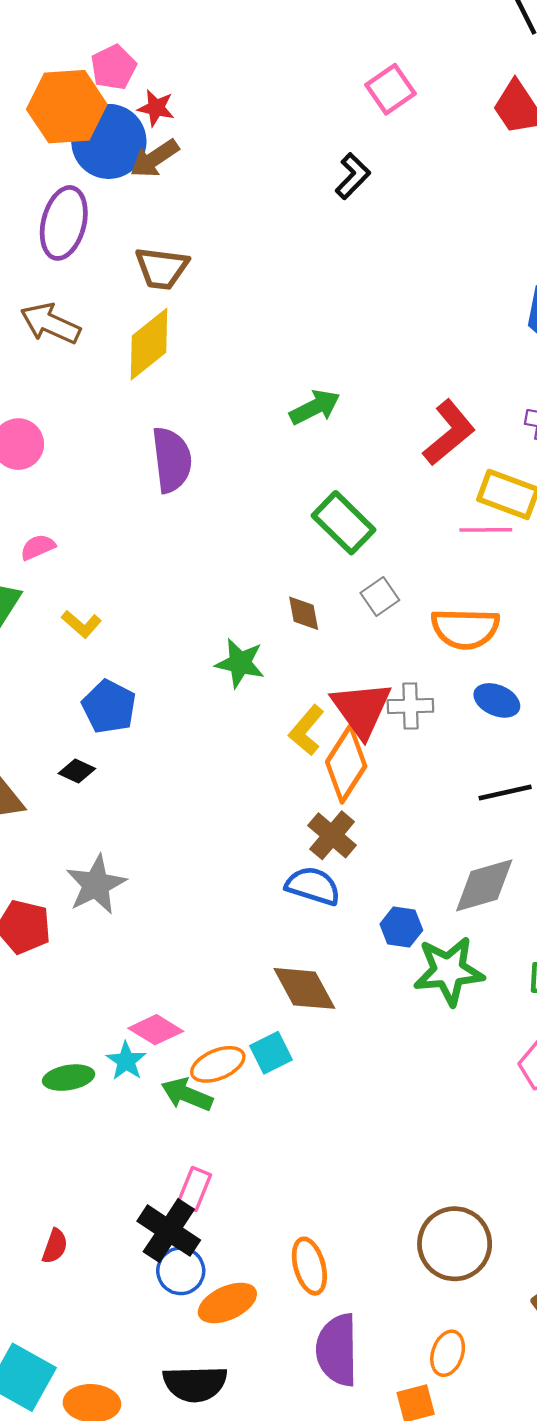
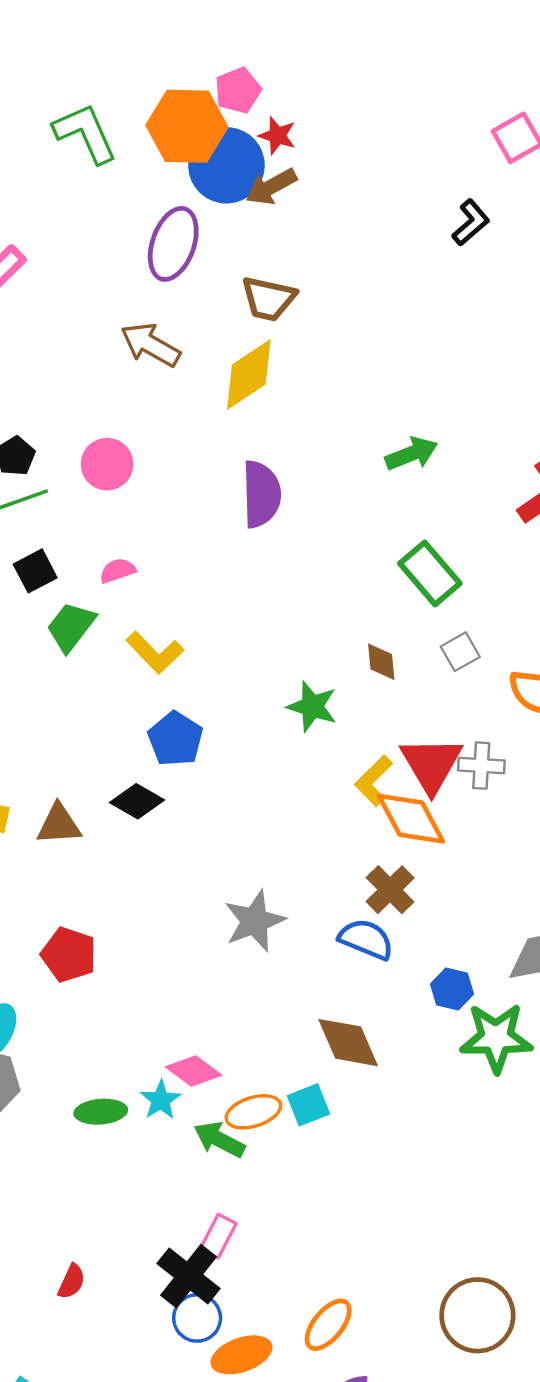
yellow L-shape: (81, 624) -> (155, 653), size x1.4
orange diamond: (346, 764) -> (411, 819), turned -66
black diamond: (77, 771) -> (137, 801), size x1.4
gray star: (96, 885) -> (254, 921), moved
orange ellipse: (309, 1266) -> (328, 1325), turned 50

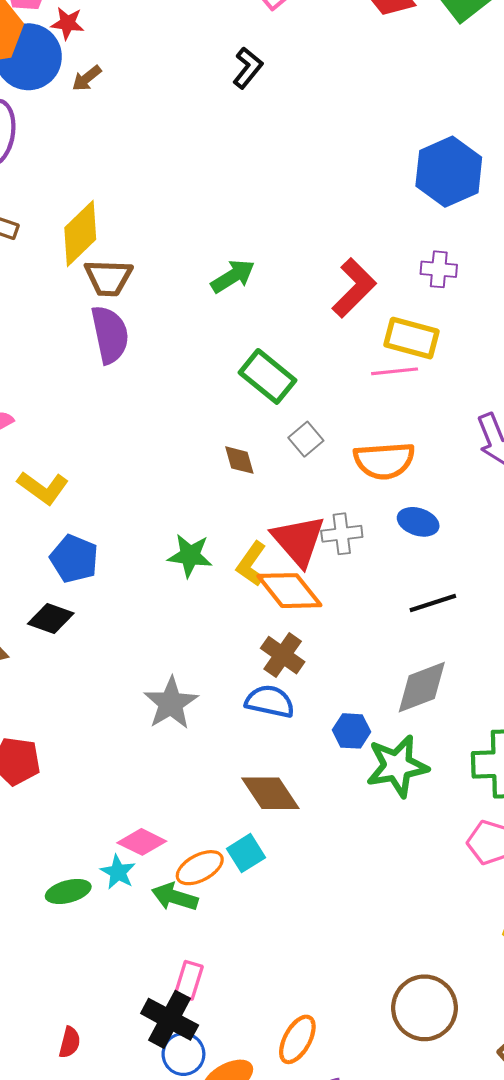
brown arrow: (271, 187) -> (87, 78), moved, size x0.7
brown trapezoid: (269, 299) -> (108, 278), moved
green star: (312, 707) -> (190, 555), moved

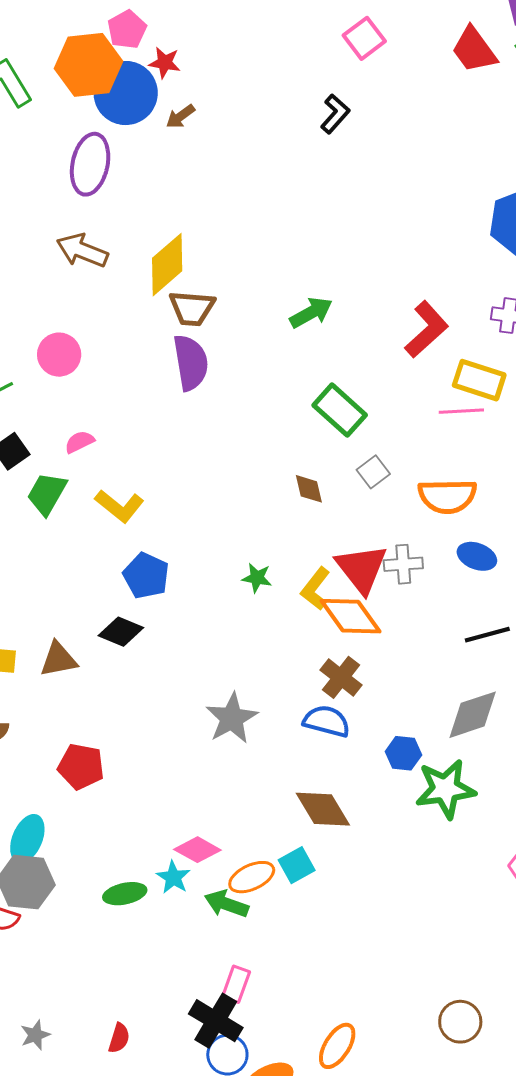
green star: (190, 555) -> (257, 578), size x0.7
brown circle: (424, 1008) -> (460, 1022), size x0.7

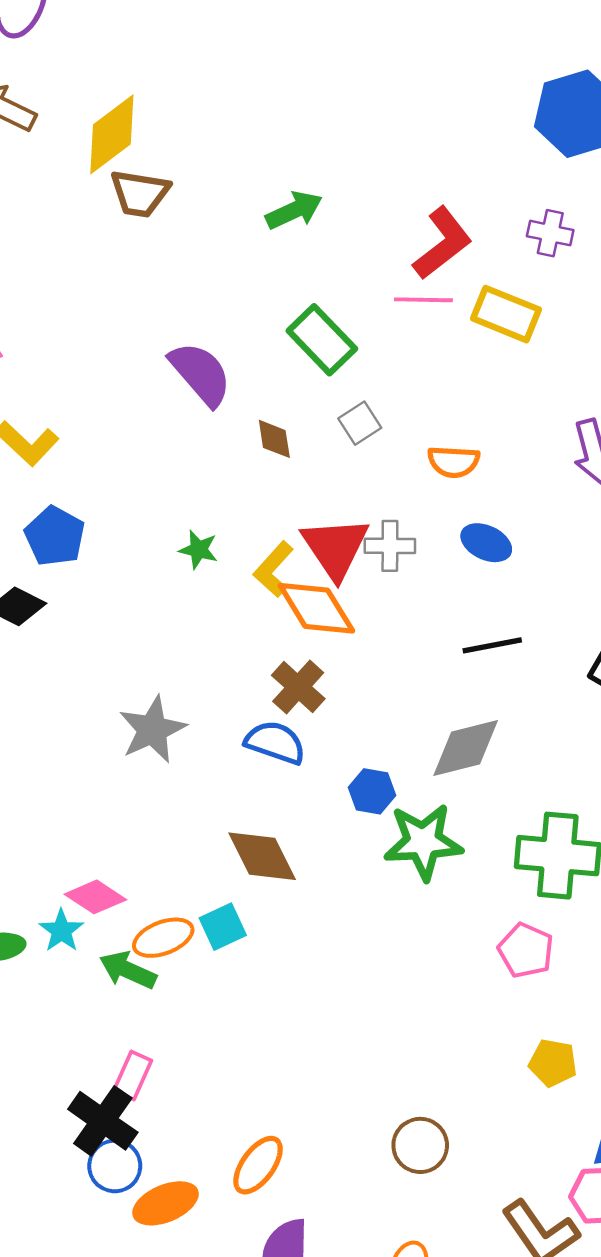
purple semicircle: (191, 363) -> (201, 374), moved, turned -36
pink line: (461, 411) -> (423, 300), moved
orange semicircle: (447, 496) -> (454, 462), size x0.7

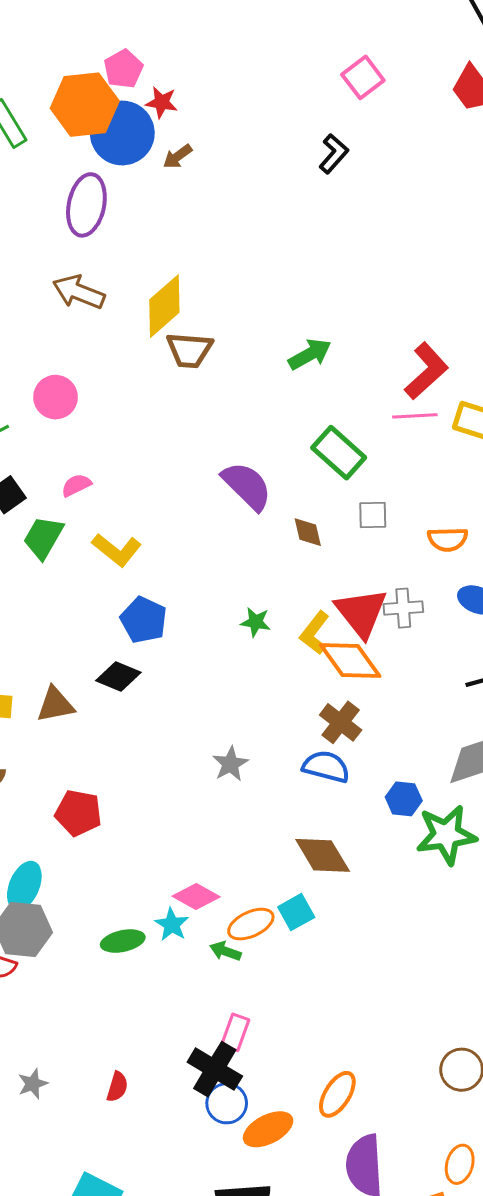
gray square: (360, 423) -> (373, 515), turned 36
gray star: (152, 730) -> (230, 764), size x0.7
green arrow: (128, 970) -> (225, 951), size x0.7

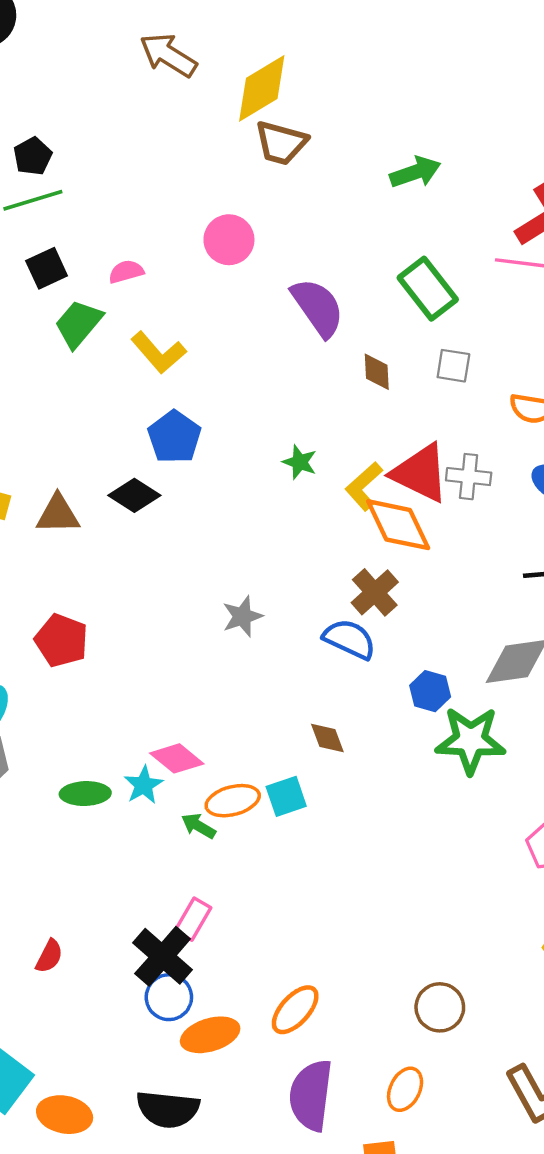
pink circle: (56, 397) -> (229, 240), moved
red triangle: (361, 613) -> (420, 473), turned -36
brown diamond: (323, 855) -> (327, 738), size x0.6
orange ellipse: (460, 1164) -> (405, 1089), moved

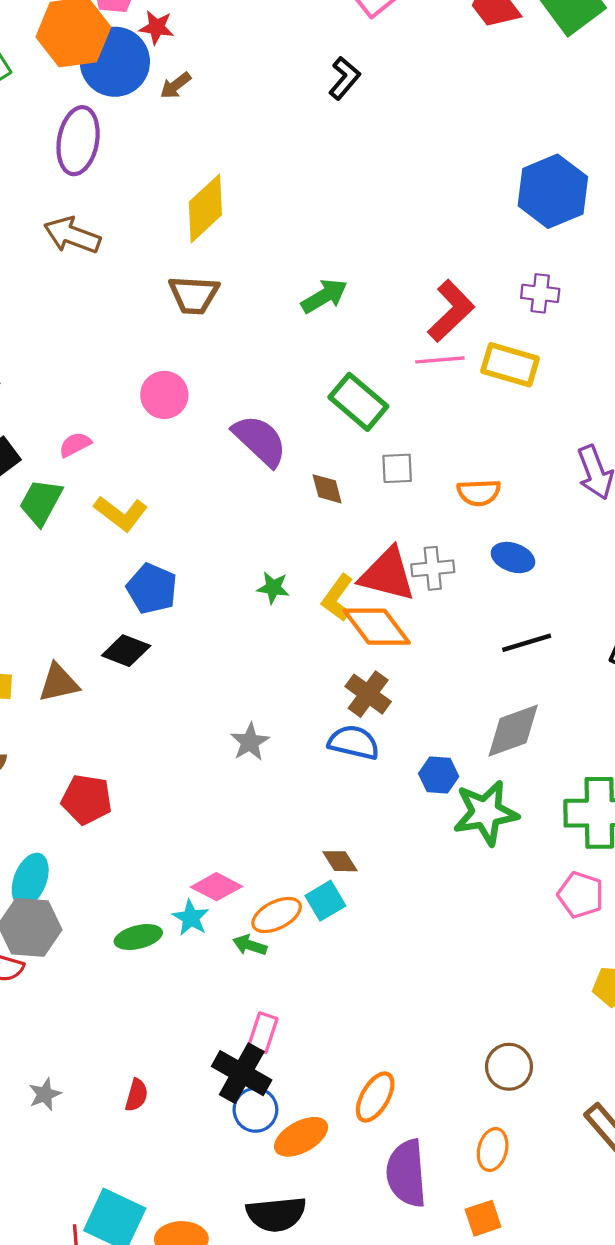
yellow diamond: (262, 88) -> (205, 208), moved
brown diamond: (327, 738) -> (340, 861), moved

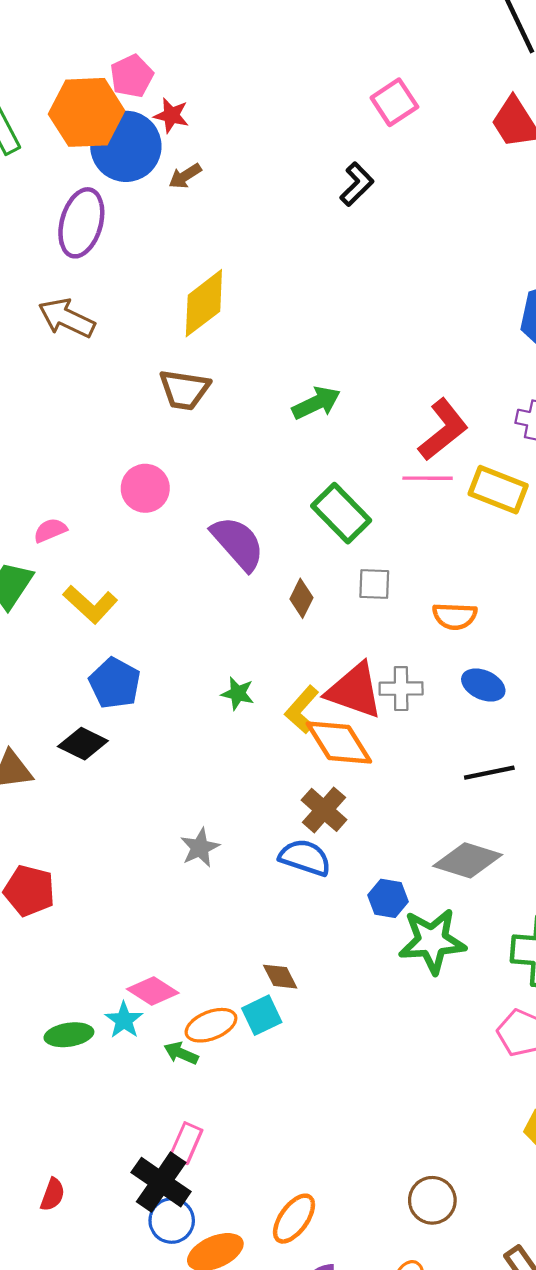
brown diamond: (327, 489) -> (301, 598), turned 36
gray diamond: (513, 731) -> (468, 860), turned 32

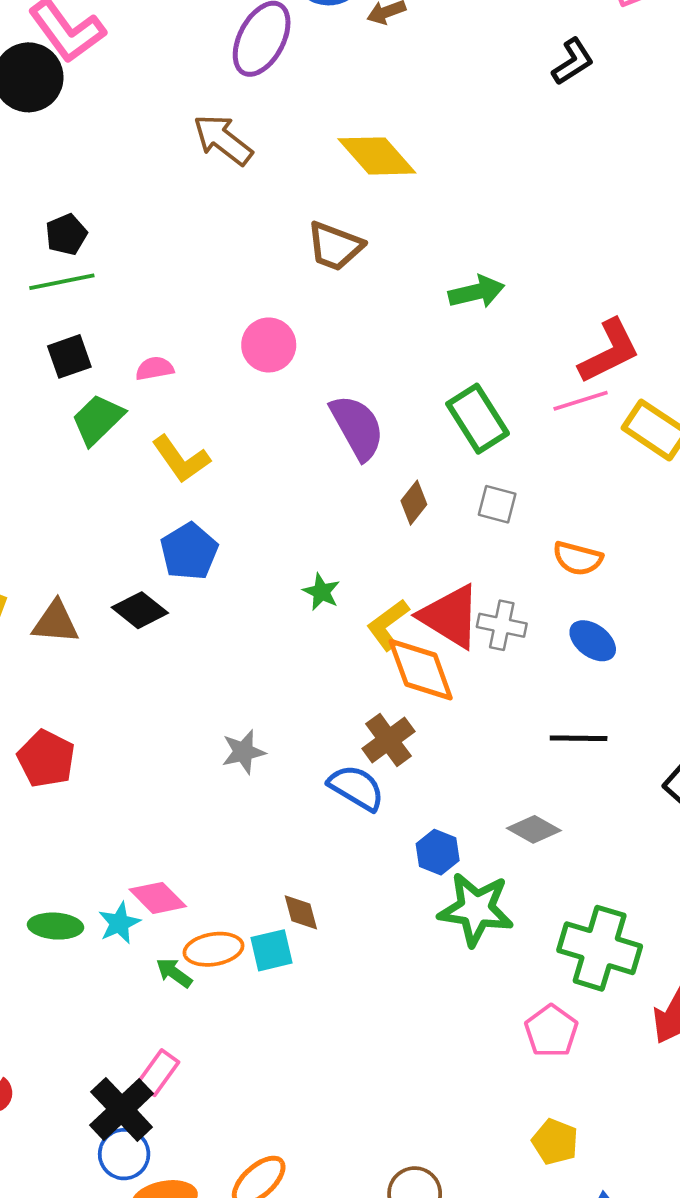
yellow diamond: (204, 303) -> (377, 156), turned 74
pink line: (428, 478) -> (581, 401), turned -30
gray diamond: (468, 860) -> (534, 829), size x0.7

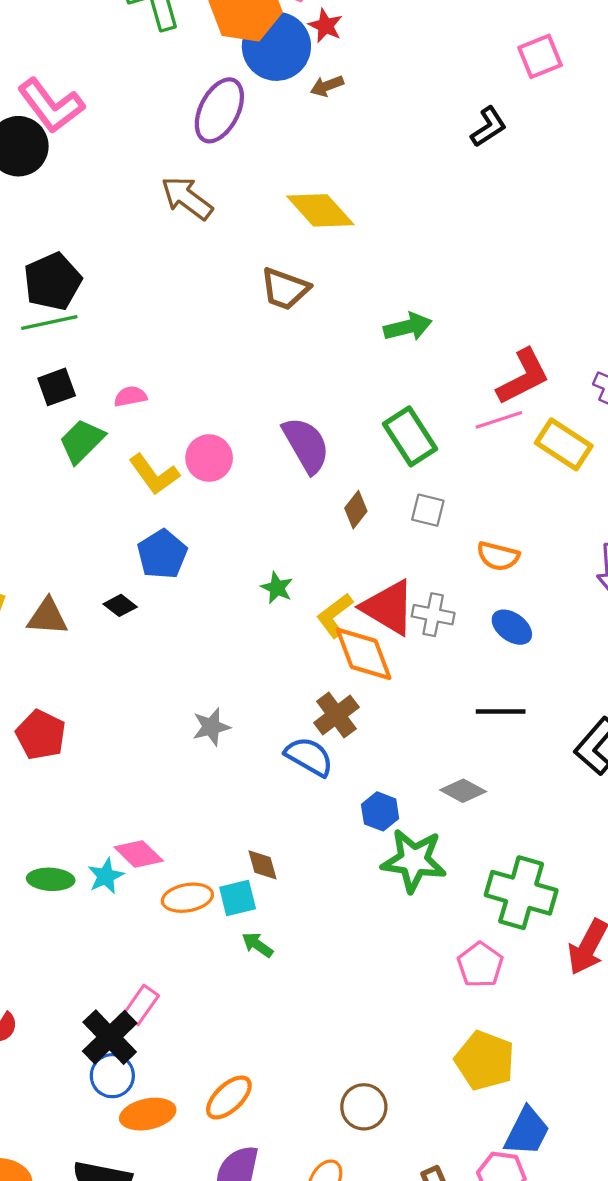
black pentagon: (66, 234) -> (53, 282), size x1.6
pink circle: (269, 345) -> (209, 458), moved
black diamond: (140, 610) -> (120, 605), size x0.7
green arrow: (174, 973) -> (257, 945), moved
yellow pentagon: (555, 1142) -> (485, 1060), size x1.5

